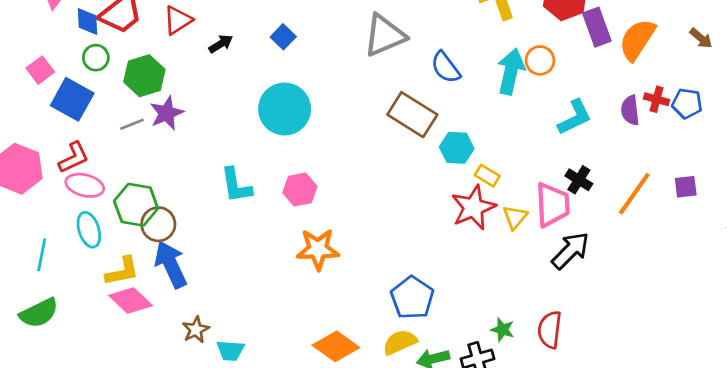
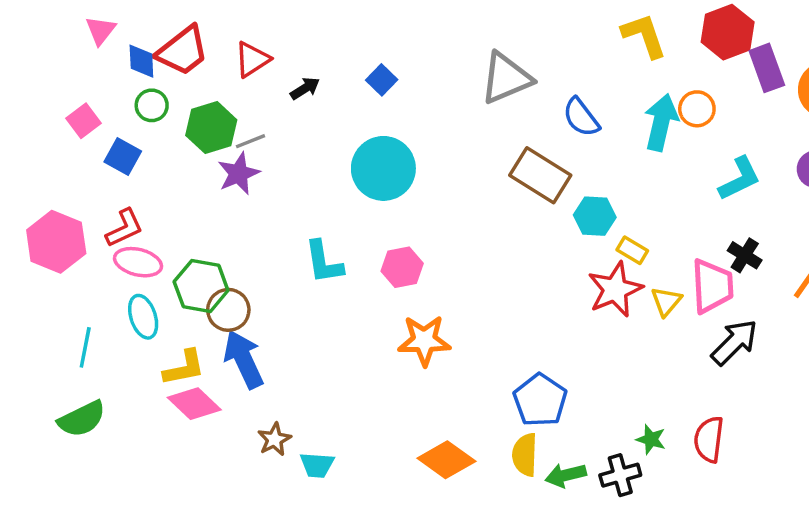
blue square: (72, 99) -> (123, 157), size x0.7
gray line: (132, 124) -> (250, 141), moved
yellow semicircle: (400, 342) -> (525, 455), turned -64

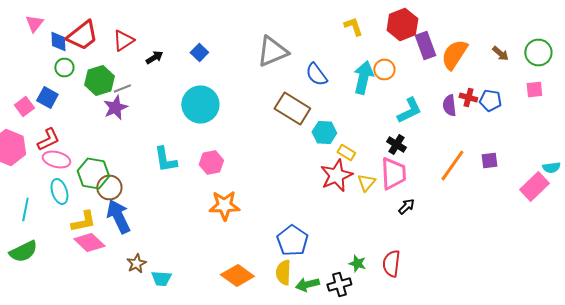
yellow L-shape: (644, 36) -> (353, 26), size x0.7
pink square: (84, 121) -> (24, 106), moved
black cross: (745, 255) -> (396, 144), moved
black arrow: (734, 342) -> (406, 206), size x0.6

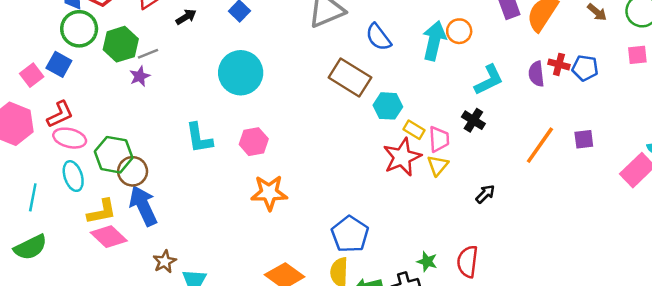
green circle: (64, 68) -> (79, 29), size x1.6
purple star: (115, 108) -> (140, 76), size x0.7
pink trapezoid: (393, 174) -> (439, 139), moved, size x0.7

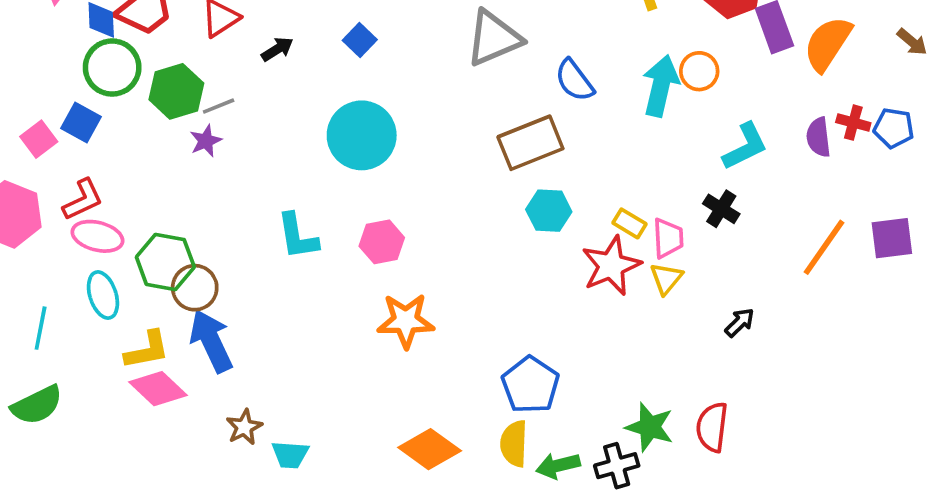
brown rectangle: (350, 77) -> (530, 143), turned -54
cyan hexagon: (388, 106) -> (549, 211), moved
purple square: (584, 139) -> (892, 238), size x1.4
green star: (427, 262) -> (650, 427), size x1.5

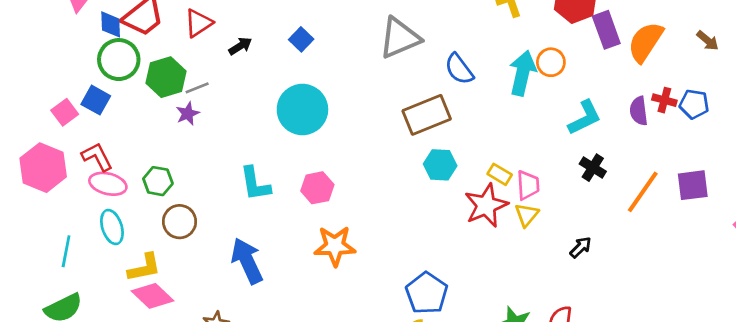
red L-shape: (83, 200) -> (97, 157), turned -92
black cross: (721, 209) -> (593, 168), moved
green hexagon: (165, 262) -> (158, 181), moved, size x0.7
blue arrow: (211, 341) -> (247, 261), moved

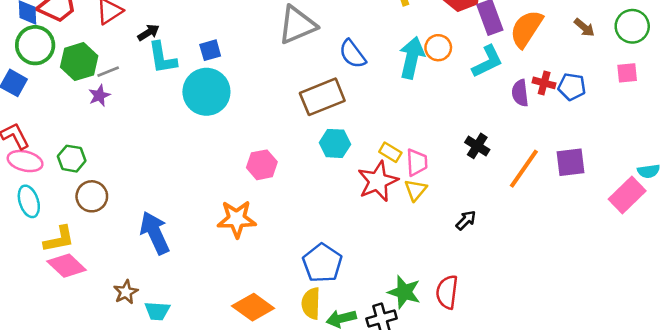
blue square: (301, 39) -> (210, 50), moved, turned 30
cyan L-shape: (585, 118) -> (487, 62), moved
cyan L-shape: (255, 184) -> (162, 58), moved
pink hexagon: (317, 188) -> (262, 165), moved

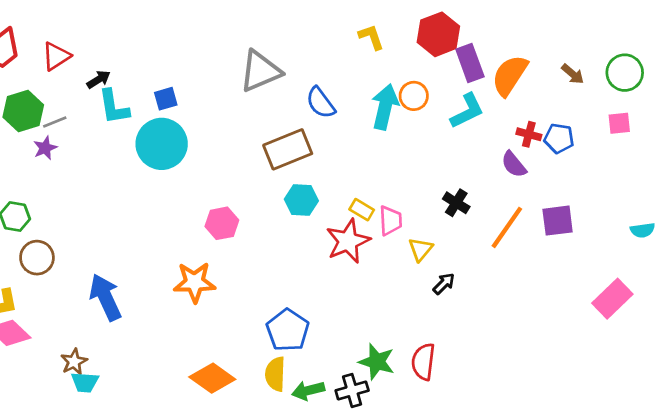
purple semicircle: (520, 93) -> (514, 164), moved, turned -32
yellow triangle: (416, 190) -> (421, 249), moved
pink rectangle: (627, 195) -> (612, 299), moved
cyan trapezoid: (157, 311) -> (85, 382), moved

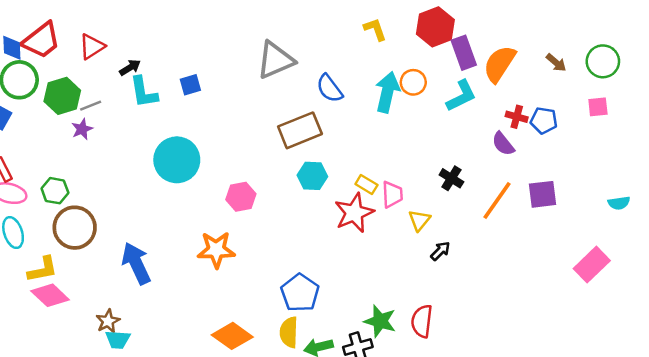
cyan circle: (162, 144) -> (177, 160), moved
brown circle: (37, 258) -> (75, 228), size x1.4

